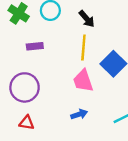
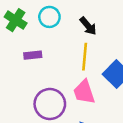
purple circle: (25, 87) -> (50, 104), moved

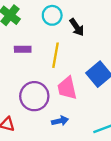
cyan circle: (49, 17) -> (52, 15), moved
yellow line: (85, 57) -> (56, 55), moved

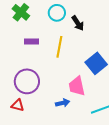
pink trapezoid: (67, 88) -> (77, 86), moved
purple circle: (34, 96) -> (27, 81), moved

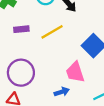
yellow line: (59, 47) -> (52, 32), turned 55

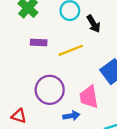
purple circle: (21, 73) -> (50, 90), moved

